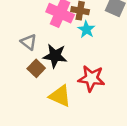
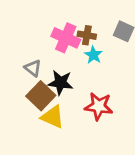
brown square: (36, 68) -> (41, 96), size x1.5
yellow triangle: (60, 96) -> (53, 117), moved

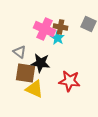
cyan star: (93, 55) -> (58, 38), moved
brown square: (41, 96) -> (26, 73), turned -35

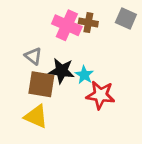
cyan star: (58, 38) -> (84, 75), moved
yellow triangle: (34, 89) -> (36, 116), moved

